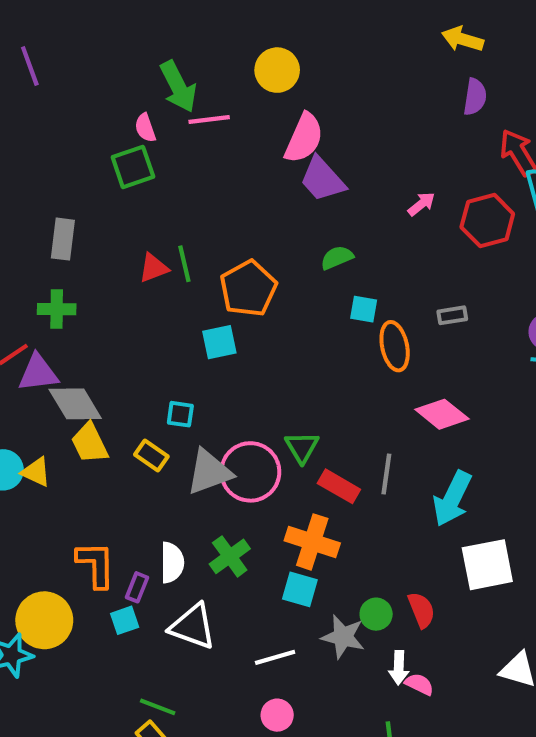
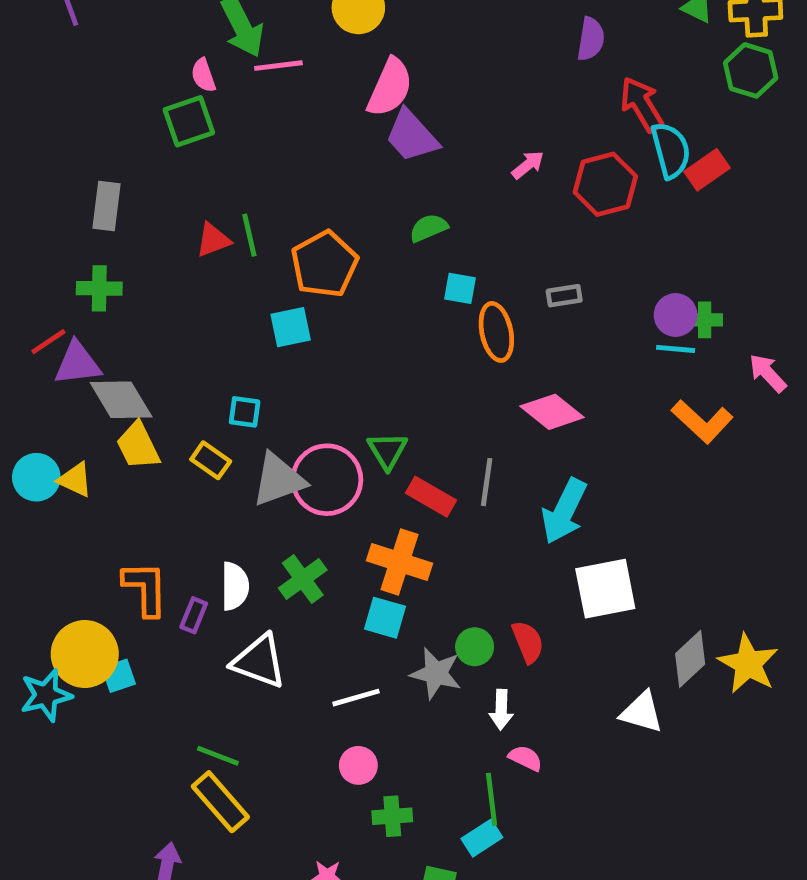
cyan square: (125, 620) -> (119, 676), moved
pink semicircle: (419, 684) -> (525, 758), moved

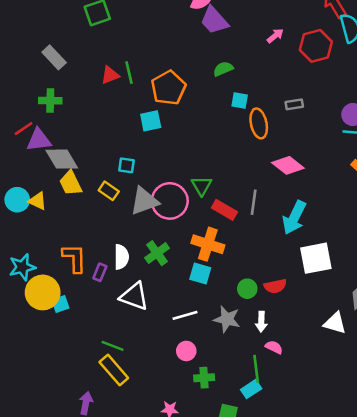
gray rectangle: (107, 206) -> (54, 57), turned -50
red semicircle: (528, 642) -> (275, 286), turned 100
gray star: (436, 673) -> (227, 319), moved
cyan star: (46, 695) -> (22, 267), moved

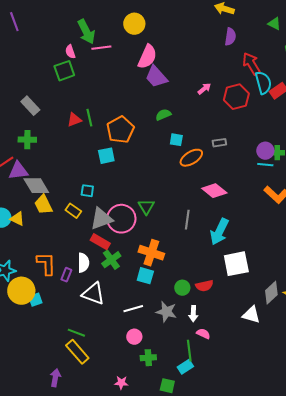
orange ellipse: (259, 123) -> (191, 158), turned 70
red rectangle: (224, 210) -> (100, 242), moved

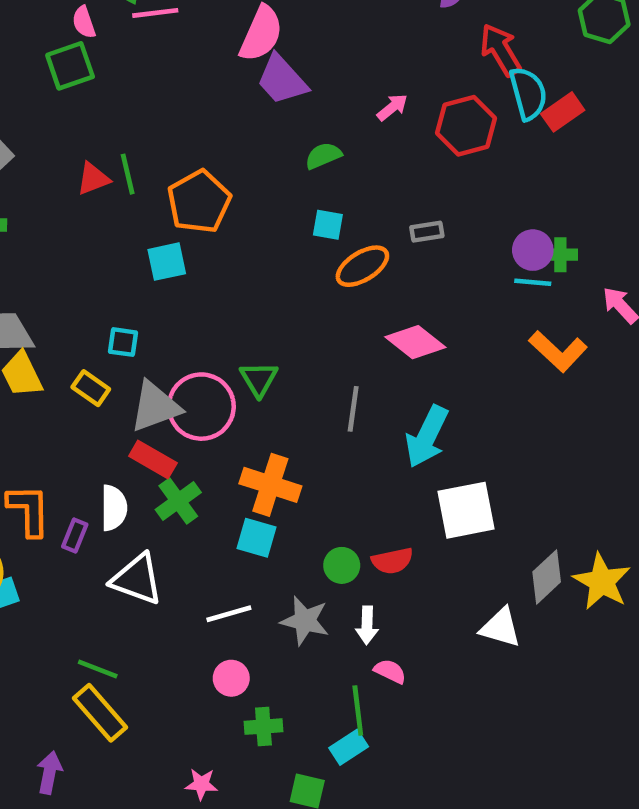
green semicircle: (163, 115) -> (323, 156), moved

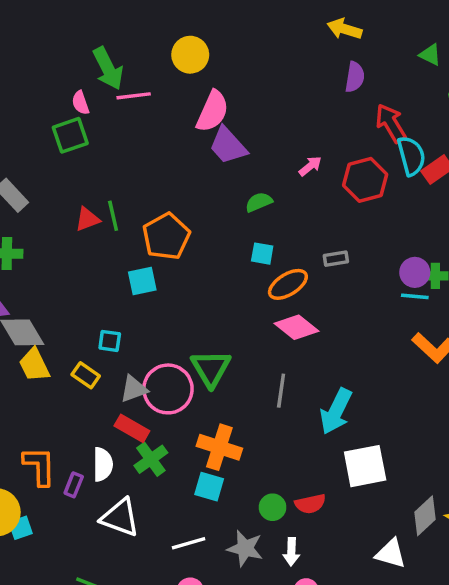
pink diamond: (415, 342) -> (297, 327), moved
green triangle: (259, 379) -> (211, 368), size x1.4
gray triangle: (155, 407) -> (134, 389), size x0.7

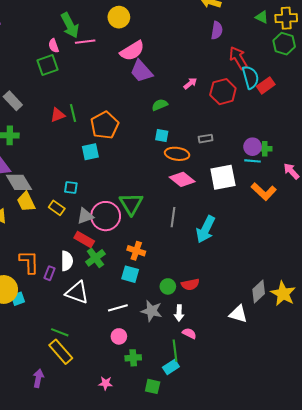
pink semicircle: (213, 111) -> (132, 51), turned 35
orange ellipse: (288, 284) -> (177, 154), turned 40
orange cross: (219, 447) -> (136, 251), size x0.7
white square: (365, 466) -> (223, 177), moved

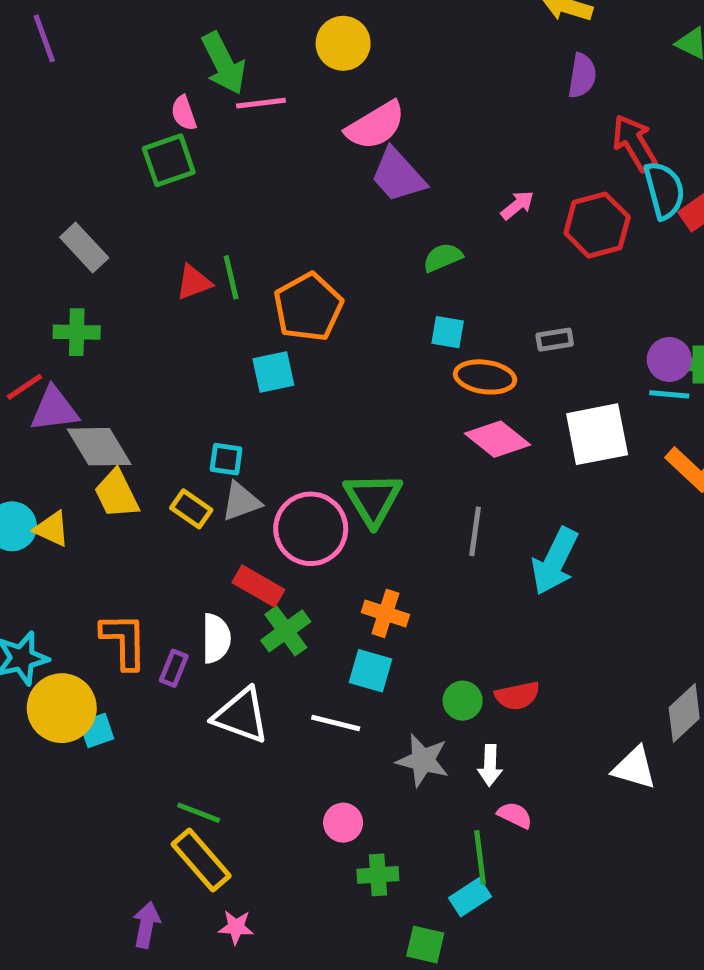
gray triangle: (85, 216) -> (241, 501), moved
white line: (118, 308) -> (336, 723), moved, turned 30
pink star: (106, 383) -> (236, 927), moved

